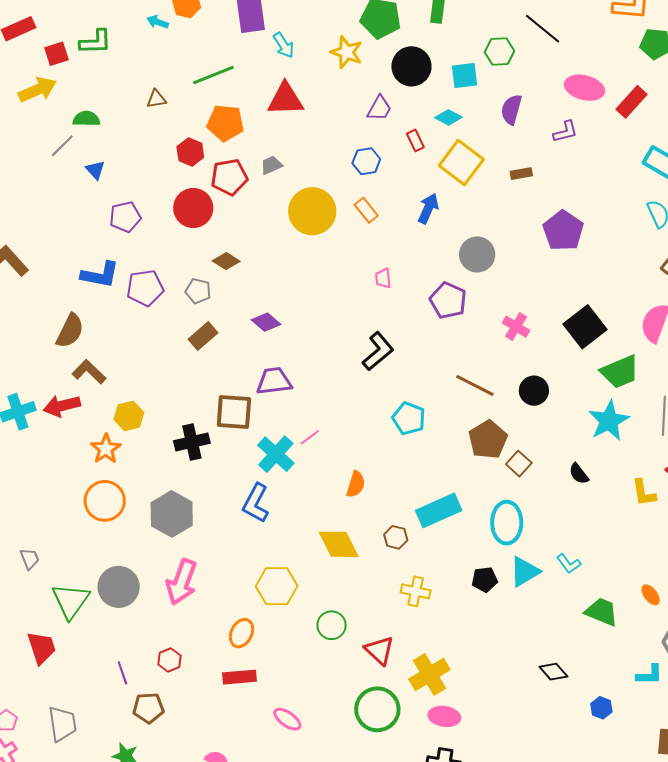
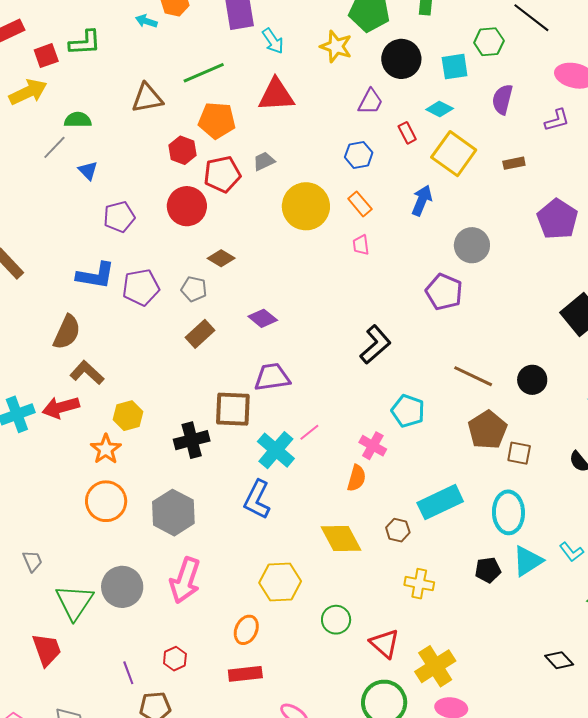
brown triangle: (156, 99) -> (147, 98), size x1.6
pink trapezoid: (383, 278) -> (361, 245), moved
pink cross: (516, 327) -> (373, 446), moved
brown square: (519, 464) -> (519, 453), turned -30

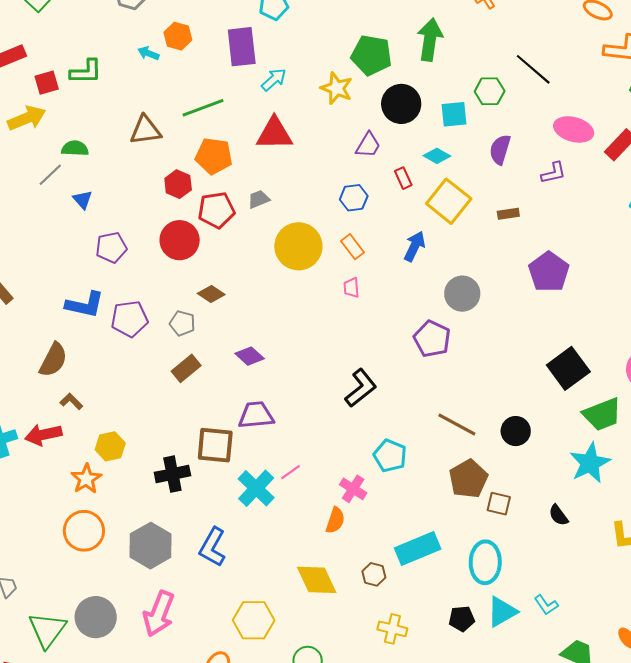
cyan arrow: (273, 41) -> (274, 80), turned -100
brown L-shape: (87, 373) -> (71, 401), size x0.7
blue L-shape: (257, 500) -> (213, 547), moved

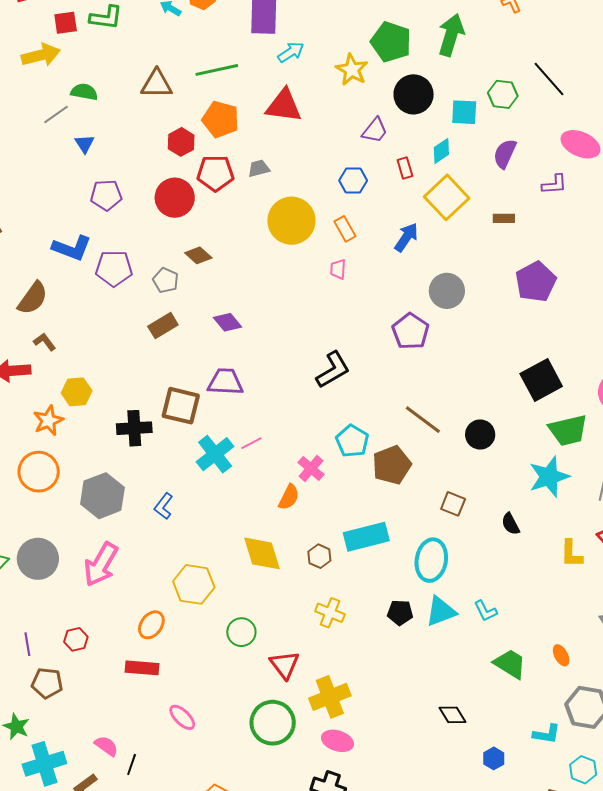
cyan diamond: (437, 156) -> (441, 151), turned -72
brown pentagon: (468, 479) -> (392, 465), moved
blue L-shape: (213, 547) -> (164, 506), size x0.7

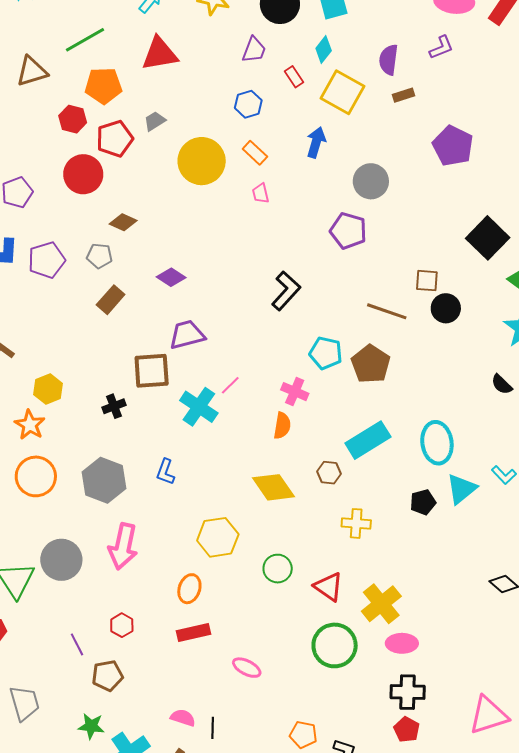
purple semicircle: (505, 154) -> (389, 60), moved
black cross: (134, 428) -> (114, 406), size x0.7
brown square: (453, 504) -> (427, 281), moved

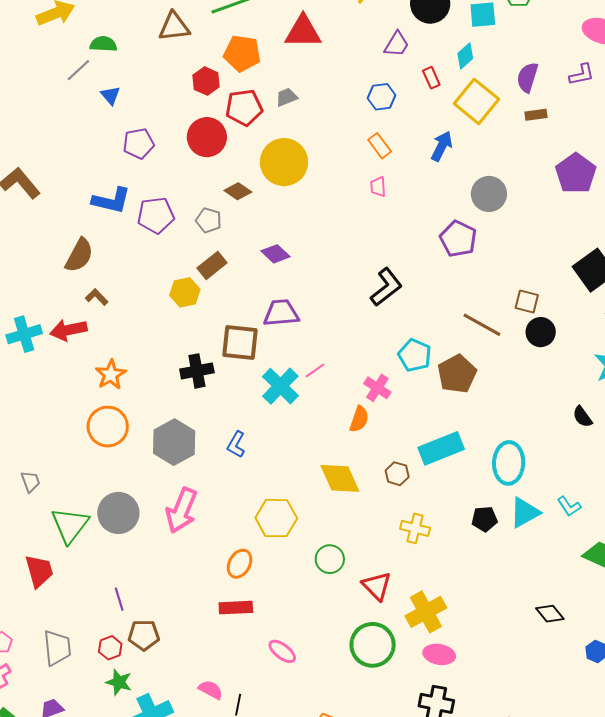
yellow circle: (202, 161) -> (284, 162), moved
yellow hexagon: (48, 389) -> (185, 292), moved
black cross: (114, 406) -> (197, 371), size x1.4
red hexagon: (122, 625) -> (110, 648), moved

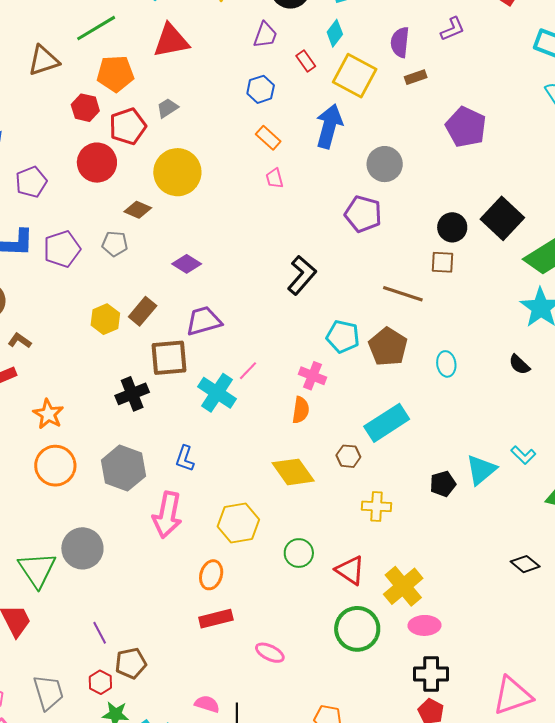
blue arrow: (442, 146) -> (329, 126), size x1.4
brown rectangle: (212, 265) -> (143, 311), moved
black circle: (541, 332) -> (452, 227), moved
cyan ellipse: (509, 463) -> (446, 364), moved, size x0.6
pink arrow: (182, 510) -> (167, 515), moved

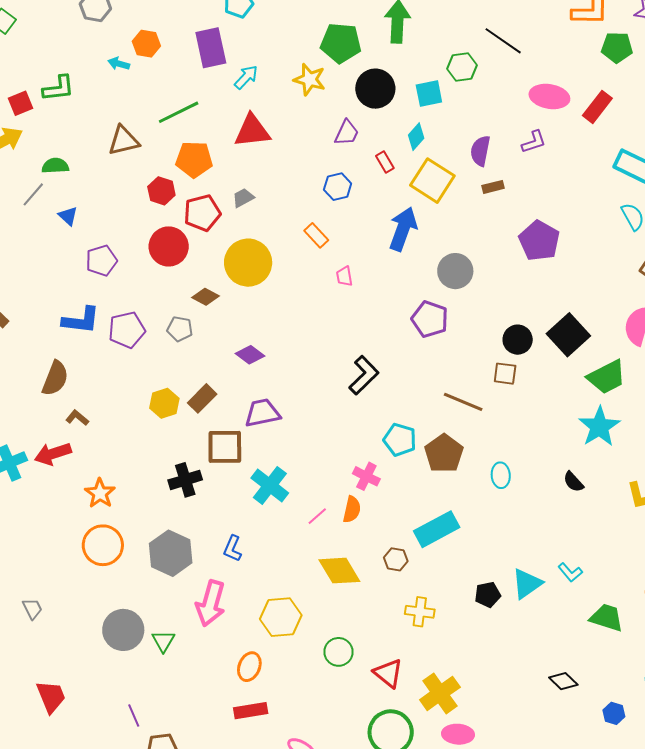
orange rectangle: (268, 138) -> (316, 235), moved
pink line: (248, 371) -> (317, 516), moved
green triangle: (37, 570) -> (163, 641), moved, size x0.6

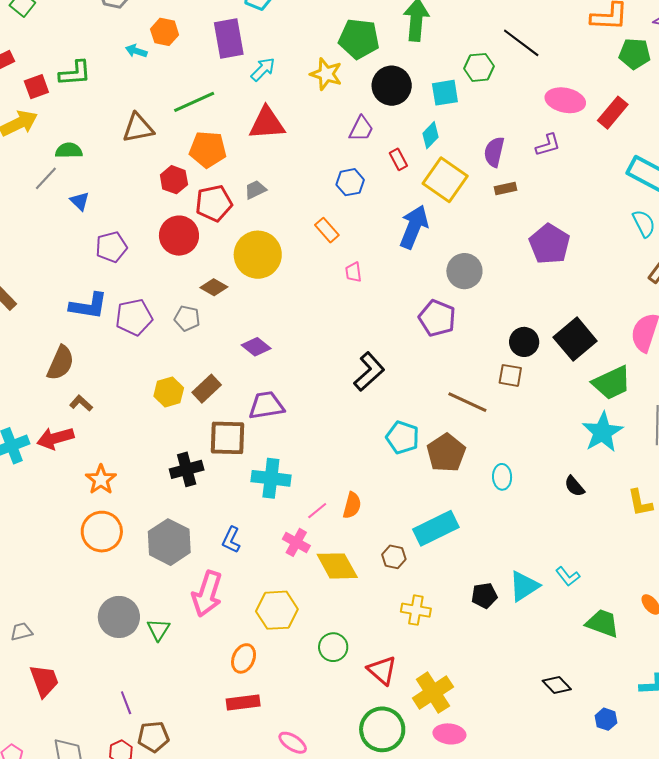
pink cross: (366, 476) -> (296, 542), moved
cyan cross: (270, 486) -> (271, 478), turned -33
gray trapezoid: (32, 609) -> (21, 632), moved, turned -80

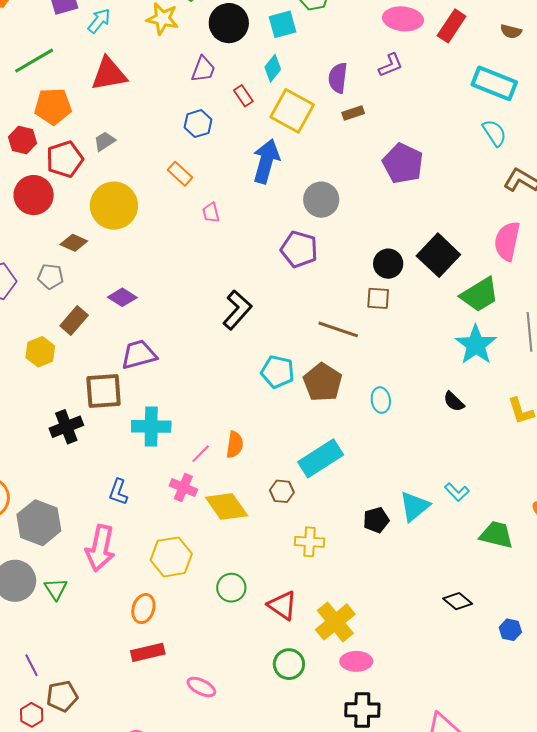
brown rectangle: (207, 389) -> (74, 321), moved
gray hexagon: (169, 542) -> (39, 523), moved
green circle: (382, 729) -> (289, 664), size x0.7

